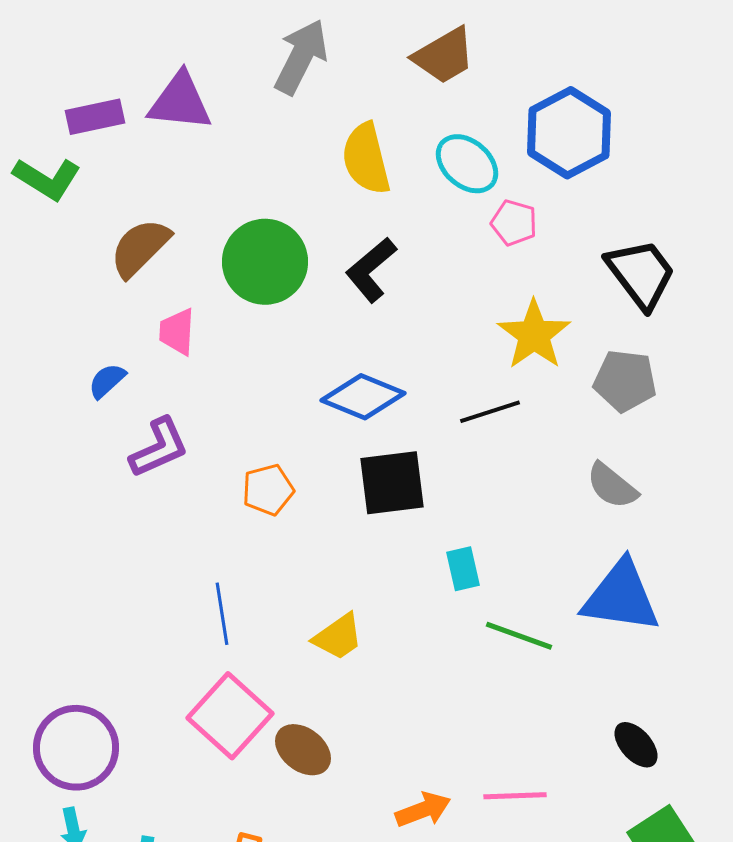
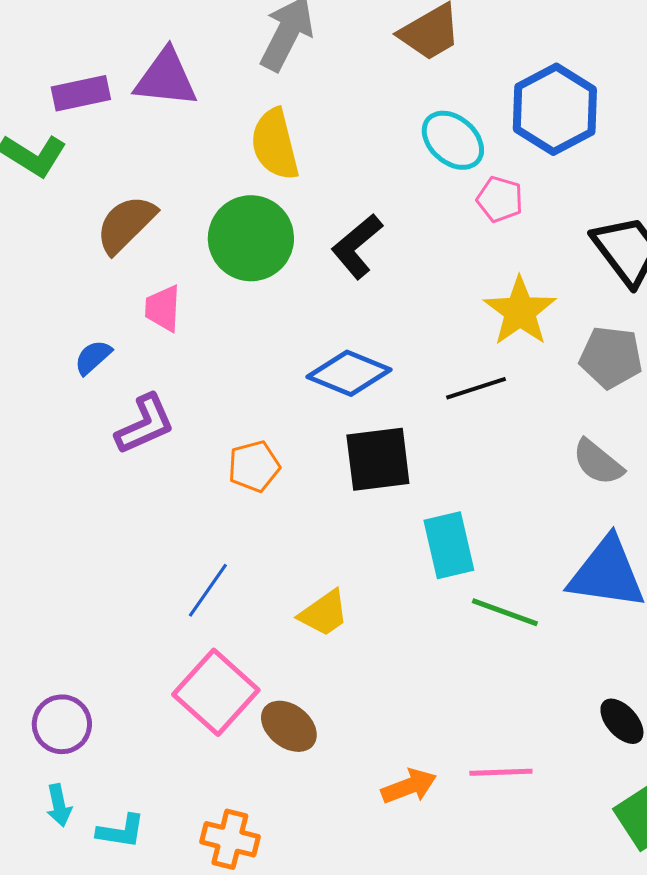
yellow semicircle: (366, 159) -> (275, 144), moved
cyan rectangle: (463, 569) -> (449, 545), size x1.5
blue line: (222, 614) -> (208, 590), turned 44
purple circle: (76, 748) -> (62, 724), size x0.7

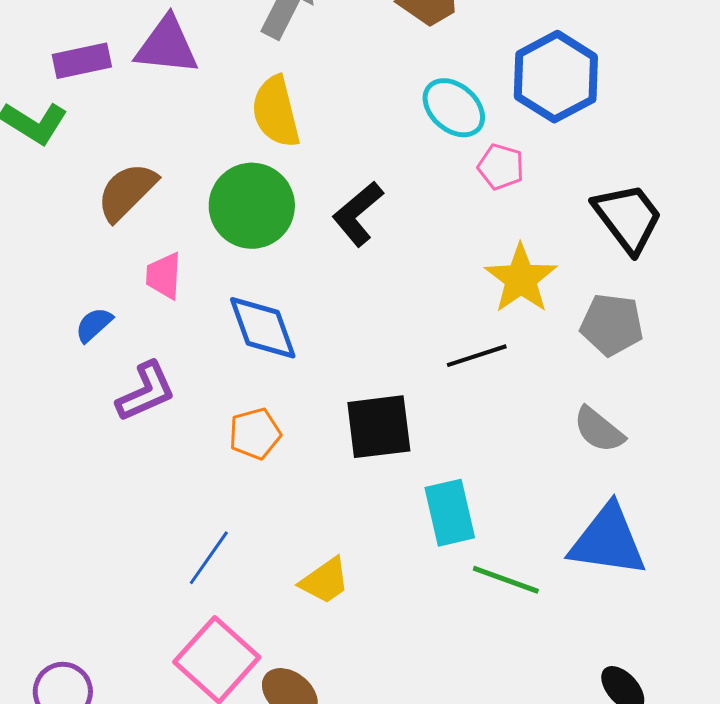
blue diamond: (349, 373) -> (263, 328), moved, turned 48

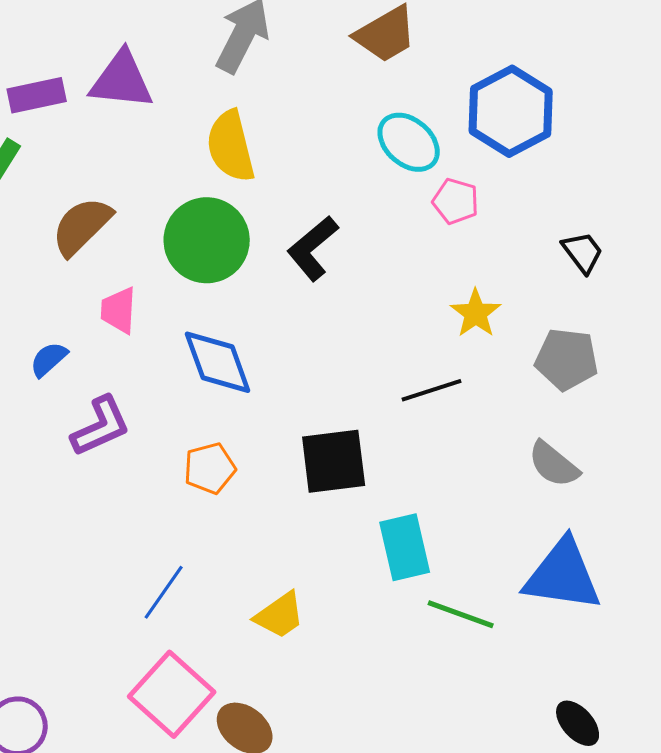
black trapezoid: (628, 218) -> (583, 252), size x0.6
yellow star: (521, 279) -> (476, 313), size x0.7

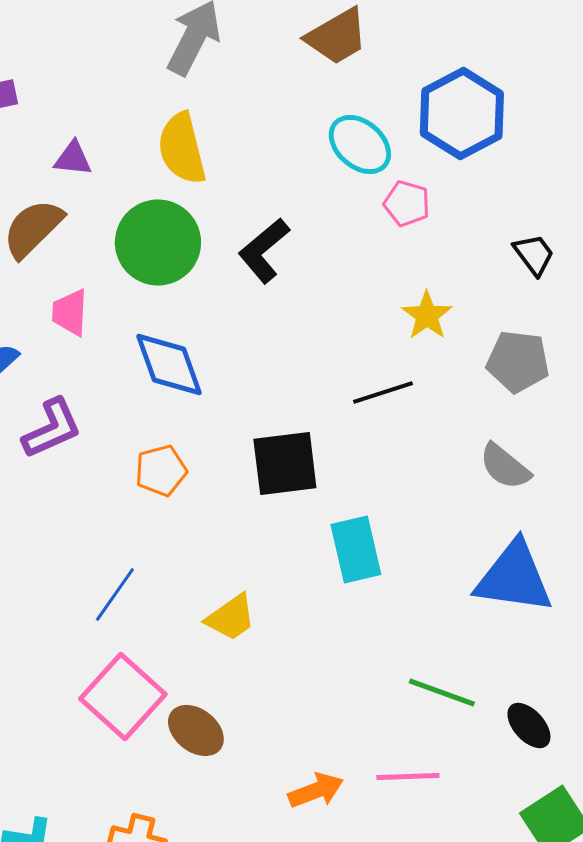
purple triangle: (122, 80) -> (73, 158), moved, size x0.6
green line: (461, 614) -> (442, 692), moved

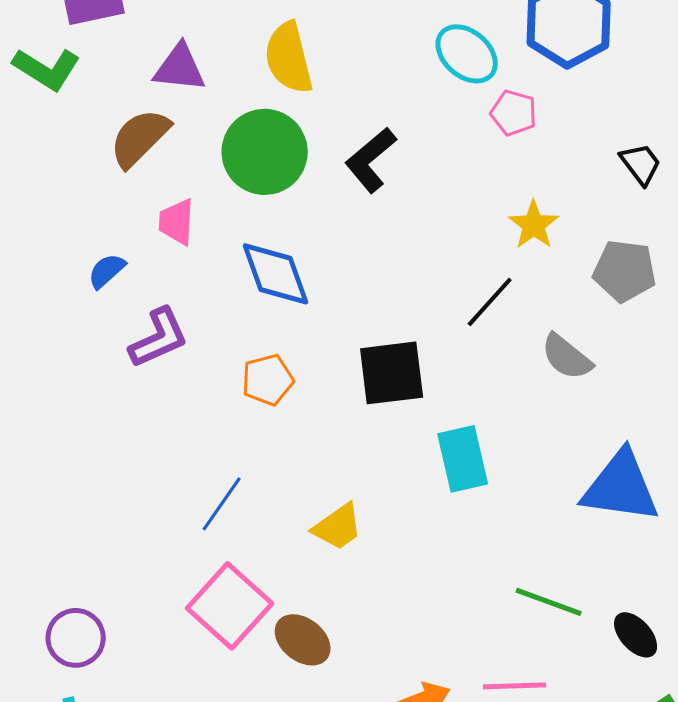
purple triangle: (73, 158) -> (180, 68), size x1.4
black line: (383, 392) -> (490, 302), turned -30
gray semicircle: (505, 466) -> (567, 357), moved

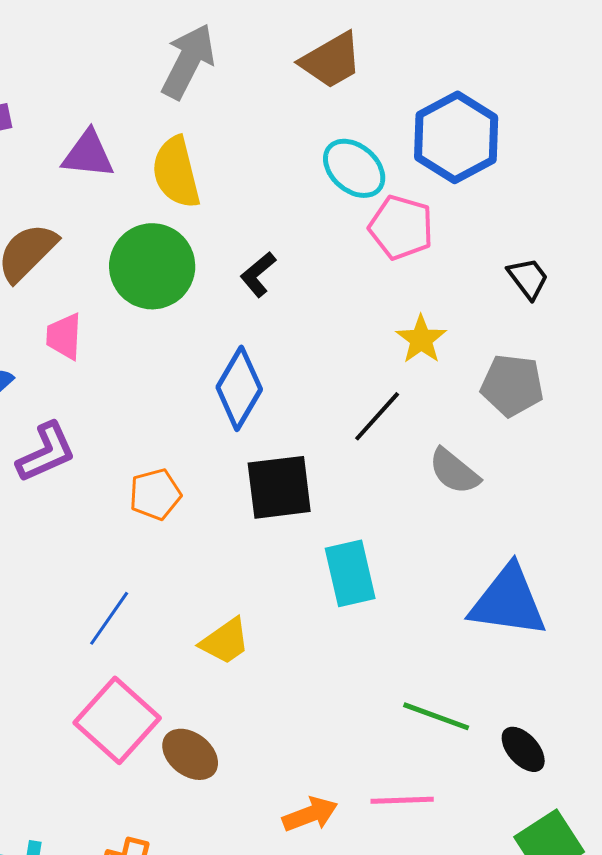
purple triangle: (180, 68) -> (88, 154), moved
pink pentagon: (514, 113) -> (401, 227), size x1.4
black L-shape: (371, 160) -> (258, 274), size x0.7
blue diamond: (276, 274) -> (239, 388), moved, turned 50

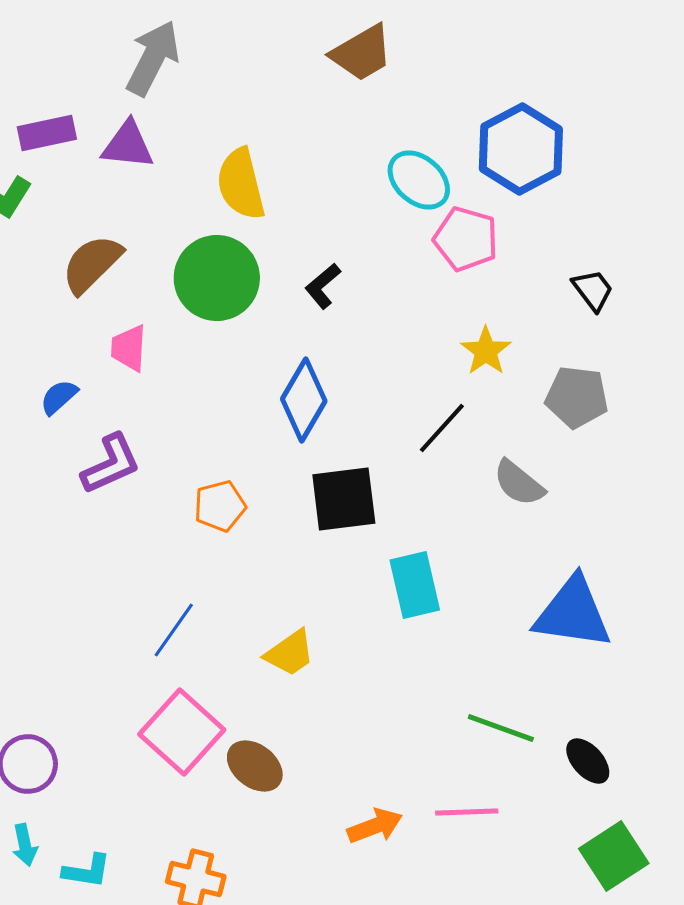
brown trapezoid: (331, 60) -> (362, 53), moved
gray arrow: (188, 61) -> (153, 58), moved
purple triangle: (88, 154) -> (128, 145), moved

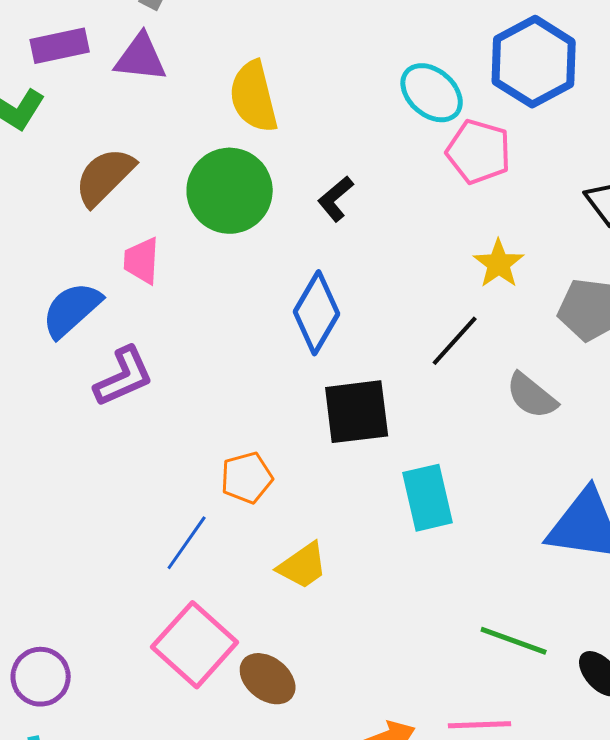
blue semicircle: (59, 397) -> (72, 310), size x1.6
orange pentagon: (220, 506) -> (247, 478), moved

